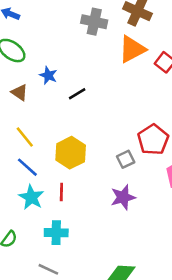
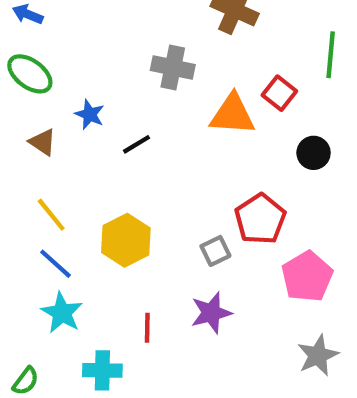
gray cross: (94, 22) -> (173, 68), moved
orange triangle: (132, 49) -> (232, 114), moved, turned 32
red line: (61, 192) -> (147, 328), moved

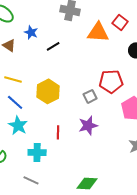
yellow line: (51, 215) -> (13, 79), turned -36
red pentagon: (260, 219) -> (111, 81), turned 30

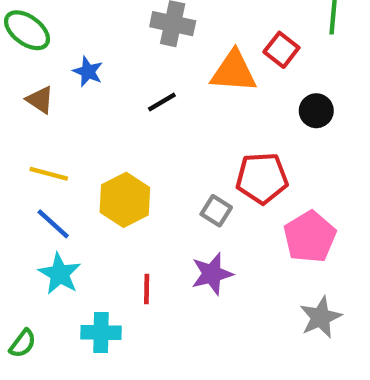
black line: (53, 46) -> (162, 102), moved
gray square: (90, 96) -> (216, 211), turned -32

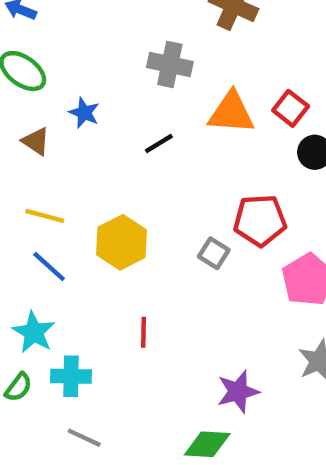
red square: (281, 50) -> (291, 108), moved
cyan star: (60, 274) -> (34, 332), moved
purple star: (212, 274) -> (238, 392), moved
cyan cross: (101, 333) -> (71, 376), moved

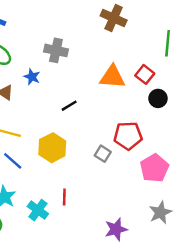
gray cross: (170, 64) -> (56, 50), moved
black line: (159, 143) -> (69, 106), moved
cyan cross: (71, 376) -> (38, 210), moved, turned 35

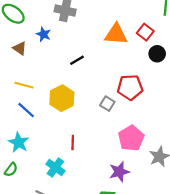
pink pentagon: (154, 168) -> (131, 138), moved
cyan cross: (38, 210) -> (55, 167), moved

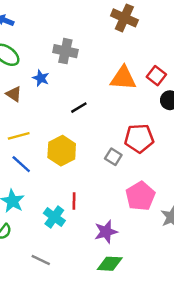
yellow line: (24, 85) -> (19, 136), turned -30
cyan cross: (55, 167) -> (54, 217), moved
purple star: (119, 172) -> (106, 232), moved

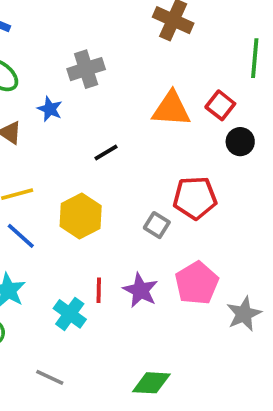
gray cross: (65, 51) -> (86, 69), turned -30
purple star: (106, 232) -> (140, 290), moved, turned -30

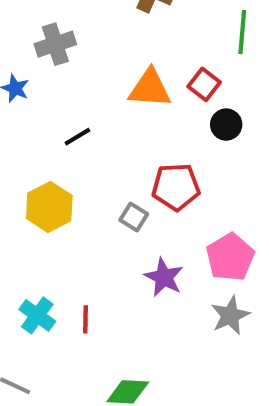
pink pentagon: (197, 283) -> (230, 257), moved
red line: (99, 290) -> (86, 319), moved
purple star: (140, 290) -> (164, 277), moved

